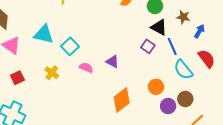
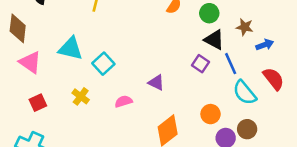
blue arrow: (199, 31) -> (265, 45), turned 40
pink semicircle: (86, 68) -> (124, 101), moved, turned -40

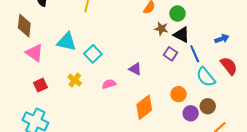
brown star: (245, 27) -> (161, 29), moved

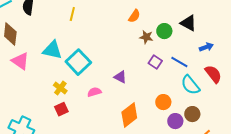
green circle: (178, 14) -> (164, 31), moved
black triangle: (182, 35) -> (188, 23), moved
cyan square: (93, 54) -> (78, 62), size x1.4
blue line: (195, 54) -> (179, 62), turned -36
red square: (40, 85) -> (61, 109), moved

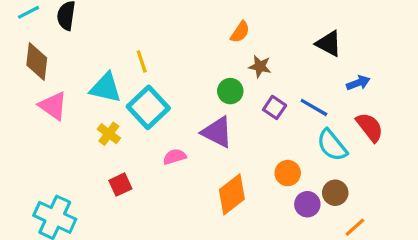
yellow line: (72, 14) -> (142, 62), moved, turned -32
green circle: (164, 31) -> (230, 91), moved
purple triangle: (120, 77) -> (217, 132), size x1.5
yellow cross: (60, 88) -> (109, 134), moved

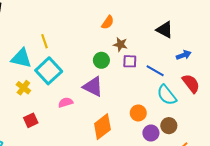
purple square: (275, 107) -> (130, 61), moved, turned -32

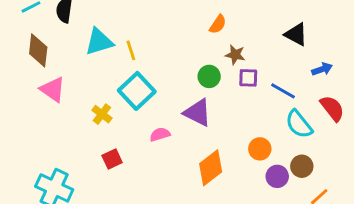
cyan triangle: (21, 58) -> (99, 42), moved, turned -30

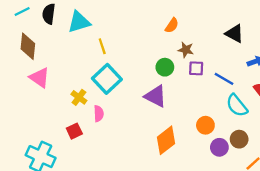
cyan triangle: (99, 42) -> (79, 22), moved
pink semicircle: (160, 134) -> (99, 114), moved, turned 105
red square: (112, 159) -> (74, 131), moved

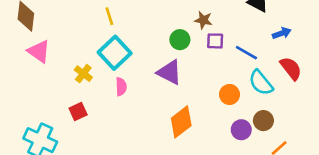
pink semicircle: (99, 114) -> (121, 87), moved
orange circle: (205, 125) -> (229, 94), moved

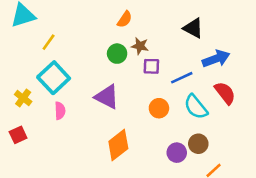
yellow line: (109, 16) -> (49, 42), turned 54
blue arrow: (282, 33) -> (216, 59), size x1.5
green circle: (180, 40) -> (117, 54), moved
blue line: (246, 53) -> (182, 78), turned -55
orange circle: (229, 94) -> (159, 108), moved

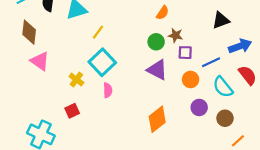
black triangle: (193, 28) -> (221, 20), turned -48
purple triangle: (107, 97) -> (157, 70), moved
orange circle: (159, 108) -> (191, 79), moved
purple circle: (177, 153) -> (199, 107), moved

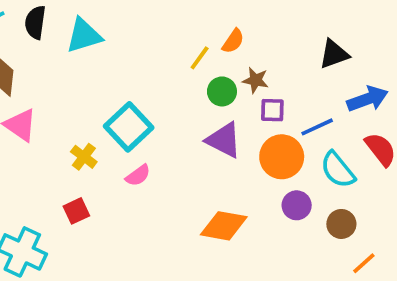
yellow line: (98, 32) -> (200, 58), moved
orange circle: (191, 79) -> (282, 157), size x1.5
pink semicircle: (108, 90) -> (138, 175), turned 56
orange diamond: (157, 119) -> (224, 226), turned 48

